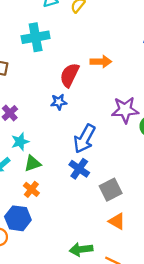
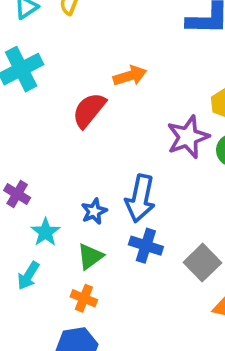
red semicircle: (69, 75) -> (89, 110), turned 30
blue star: (59, 102) -> (94, 211), moved
green triangle: (33, 163) -> (90, 256), moved

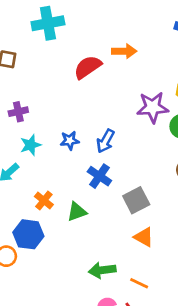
purple cross: (17, 194) -> (18, 112), turned 30
blue arrow: (140, 198) -> (105, 141), size x0.7
green triangle: (90, 256) -> (77, 212), moved

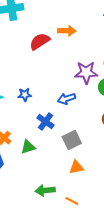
blue arrow: (105, 141) -> (67, 99), moved, turned 42
orange triangle: (144, 237) -> (76, 167), turned -42

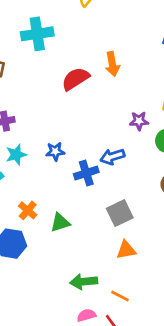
orange arrow: (67, 31) -> (112, 64), turned 78
purple star: (86, 73) -> (139, 121), size x0.6
blue cross: (46, 121) -> (86, 173), moved, turned 36

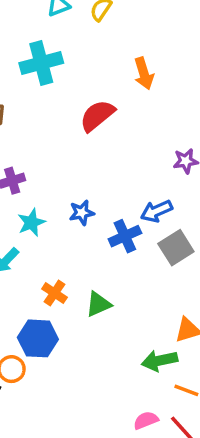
orange arrow: (112, 64) -> (144, 74), moved
gray square: (120, 213) -> (176, 248), moved
green arrow: (84, 282) -> (160, 361), moved

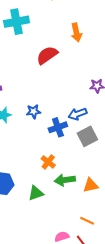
orange cross: (54, 293) -> (48, 162), moved
green triangle: (98, 304) -> (36, 193), moved
green arrow: (160, 361) -> (65, 180), moved

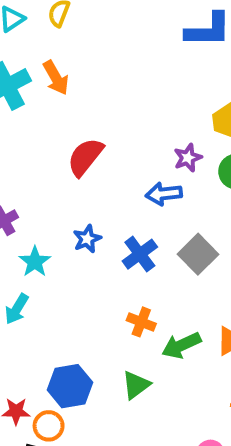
orange arrow: (76, 32) -> (56, 78), moved
red semicircle: (47, 55) -> (85, 157), moved
blue arrow: (78, 114) -> (164, 194), moved, turned 30

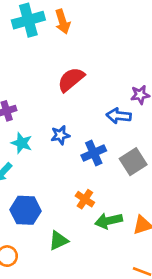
cyan star: (35, 262) -> (22, 143), turned -30
green triangle: (136, 385) -> (58, 240), moved
blue hexagon: (70, 386) -> (26, 210), moved

